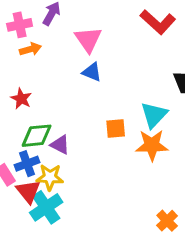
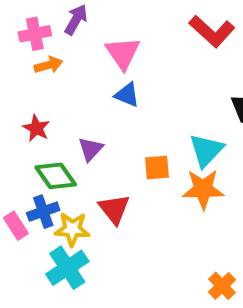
green diamond: (37, 136) -> (56, 176), turned 60
purple triangle: (60, 145) -> (91, 149), moved, turned 45
red triangle: (28, 191) -> (114, 209), moved

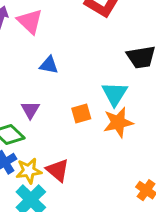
pink triangle: (123, 53) -> (30, 21), moved
red triangle: (114, 209) -> (58, 170), moved

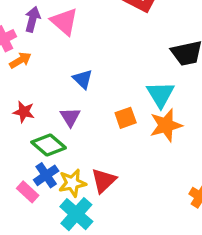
blue triangle: (49, 65) -> (83, 79), moved, turned 36
red triangle: (58, 170) -> (104, 181), turned 40

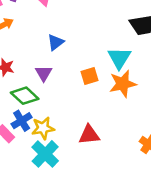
blue triangle: (83, 79) -> (55, 42), turned 36
red triangle: (104, 181) -> (89, 135), moved, turned 35

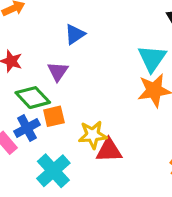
orange square: (90, 76) -> (54, 116), moved
yellow star: (43, 128) -> (93, 135), moved

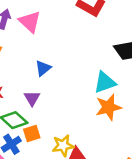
cyan triangle: (152, 58) -> (105, 82), turned 40

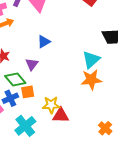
cyan triangle: (105, 82) -> (91, 60), turned -30

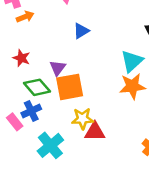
blue triangle: (44, 42) -> (81, 31), moved
orange square: (28, 92) -> (70, 87), moved, size x1.6

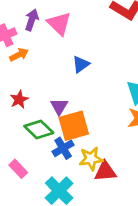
red star: (21, 58) -> (19, 99), turned 30
blue cross: (31, 111) -> (63, 148), moved

